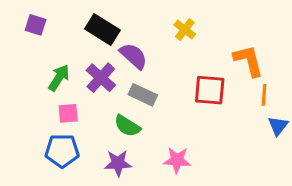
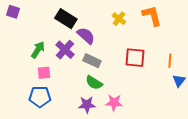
purple square: (36, 25) -> (13, 12), moved
orange L-shape: (249, 61) -> (152, 16), moved
green semicircle: (127, 126) -> (94, 83), moved
purple star: (118, 163) -> (87, 105), moved

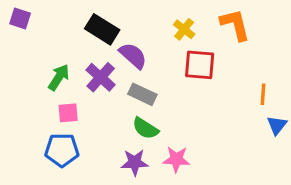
red square: (135, 58) -> (200, 65), moved

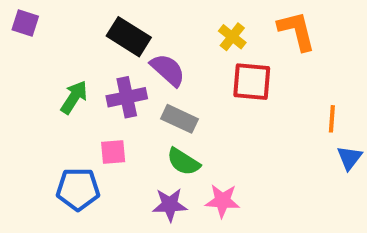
purple cross: (101, 77) -> (127, 97), turned 36
pink square: (68, 113) -> (113, 152), moved

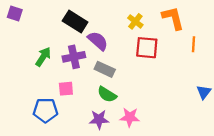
orange line: (332, 119) -> (194, 44), moved

